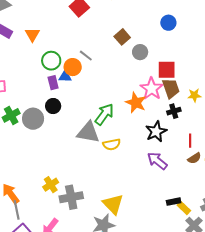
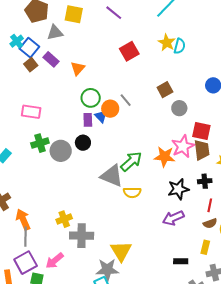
blue triangle: (65, 76) -> (101, 116), turned 32
orange star: (136, 103) -> (165, 157), turned -30
black cross: (174, 111) -> (205, 181), moved
purple arrow: (157, 161) -> (173, 218), turned -75
yellow rectangle: (184, 208) -> (205, 247), moved, turned 48

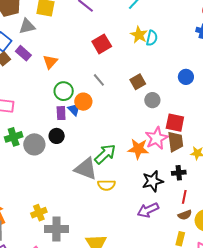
gray line: (126, 100) -> (99, 80), moved

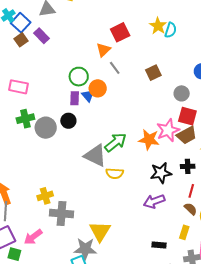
orange triangle: (50, 62) -> (103, 50), moved
gray circle: (152, 100) -> (182, 93), moved
brown trapezoid: (175, 142) -> (187, 135), turned 65
brown semicircle: (185, 215) -> (191, 209), turned -120

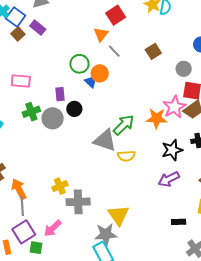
purple rectangle: (75, 98) -> (60, 94), moved

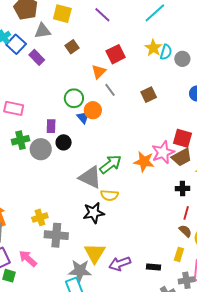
brown square: (18, 34) -> (72, 47), moved
gray circle: (184, 69) -> (182, 59), moved
black star: (172, 150) -> (94, 213), moved
purple arrow: (169, 179) -> (120, 264), moved
pink arrow: (53, 228) -> (28, 258), turned 78

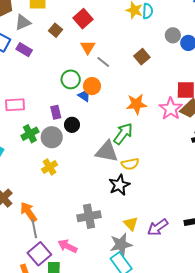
red square: (116, 54) -> (83, 19), moved
gray circle: (182, 59) -> (173, 35), moved
orange star: (144, 162) -> (136, 104), moved
yellow cross: (40, 217) -> (50, 167), moved
yellow triangle: (95, 253) -> (131, 224), size x0.7

